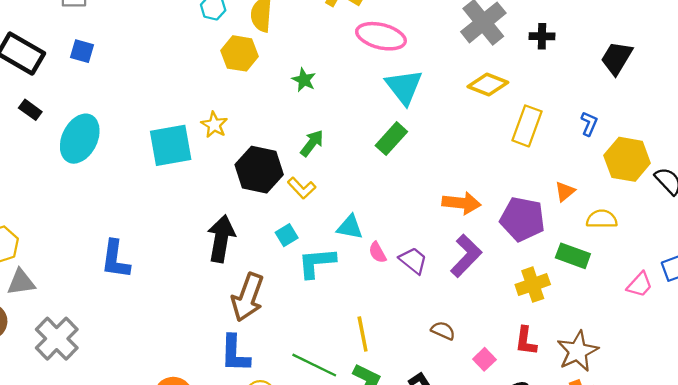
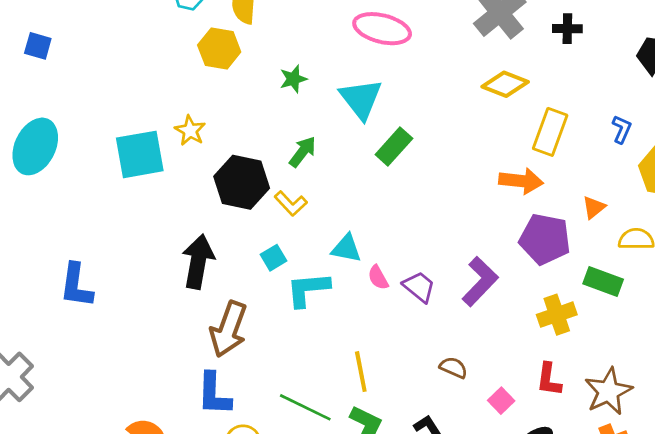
green star: (304, 80) -> (293, 79), turned 30
cyan triangle: (404, 87) -> (361, 99), moved
orange arrow: (461, 203) -> (521, 181), moved

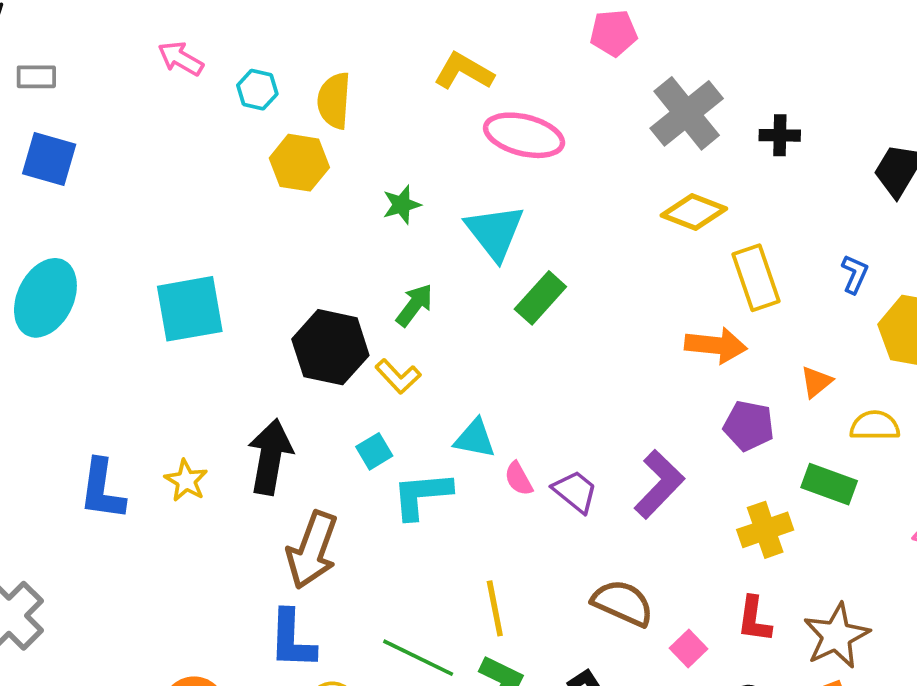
blue square: (38, 46) -> (49, 159), size x1.4
yellow star: (190, 131) -> (186, 481), moved
yellow rectangle: (550, 132) -> (756, 278), turned -39
purple pentagon: (545, 239) -> (749, 426), size x0.7
brown semicircle: (454, 368) -> (623, 603), size x1.6

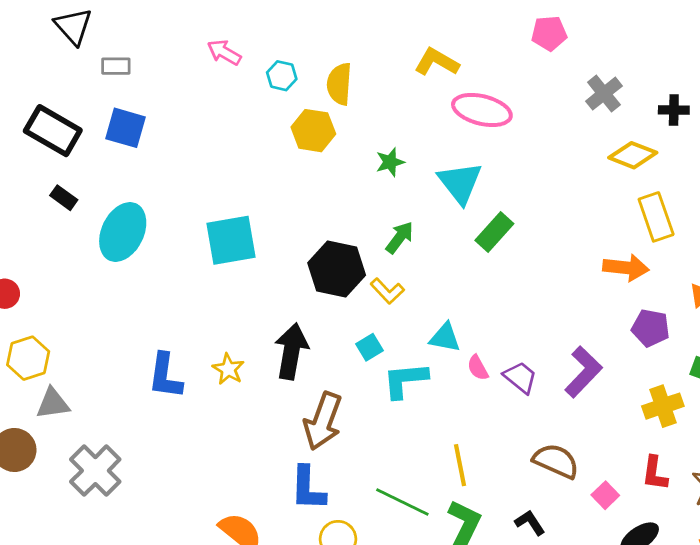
gray cross: (687, 113) -> (604, 94), size x0.7
yellow diamond: (694, 212) -> (633, 155), moved

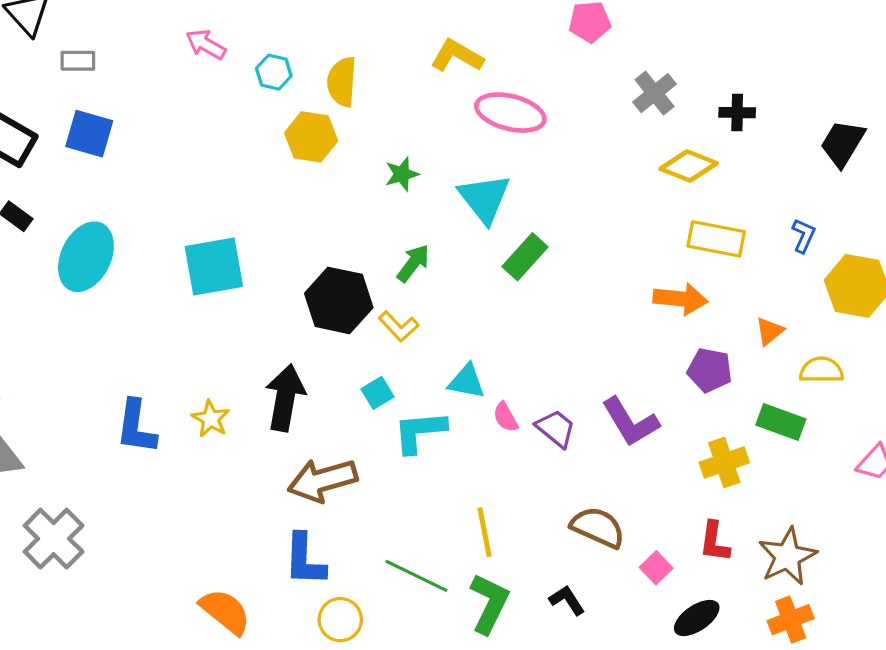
yellow rectangle: (656, 217) -> (716, 239), turned -60
purple L-shape: (583, 372) -> (630, 422), turned 105
brown arrow: (323, 421) -> (322, 480), turned 54

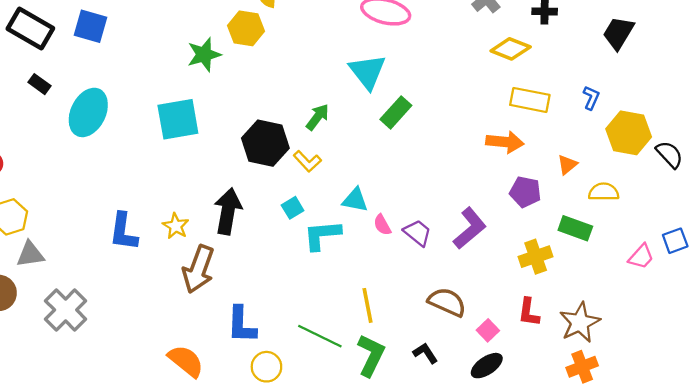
green star: (402, 174) -> (204, 55), moved, size x1.4
purple L-shape: (630, 422) -> (470, 228), turned -99
brown arrow: (322, 480) -> (198, 269), moved, turned -54
black ellipse: (697, 618) -> (487, 366), moved

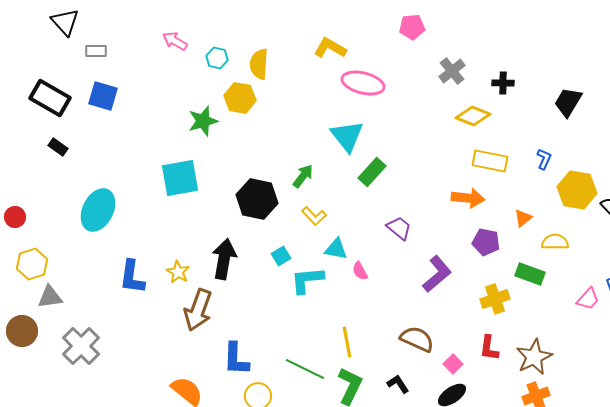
cyan ellipse: (88, 112) -> (98, 210), moved
yellow L-shape: (307, 161) -> (314, 216), moved
purple trapezoid: (417, 233) -> (399, 228), moved

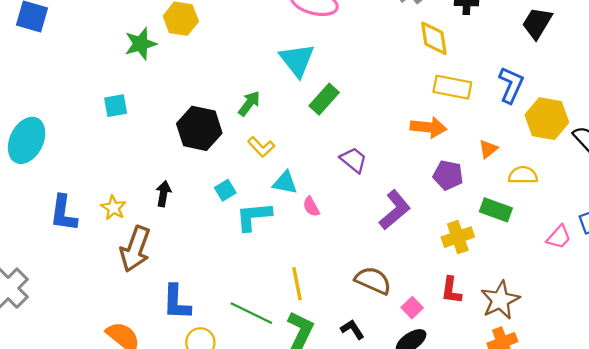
yellow diamond: (473, 116) -> (434, 38), turned 60
blue L-shape: (544, 159) -> (511, 85), size x1.6
cyan square: (180, 178) -> (116, 106), size x0.6
black arrow: (224, 259) -> (163, 194), size x0.6

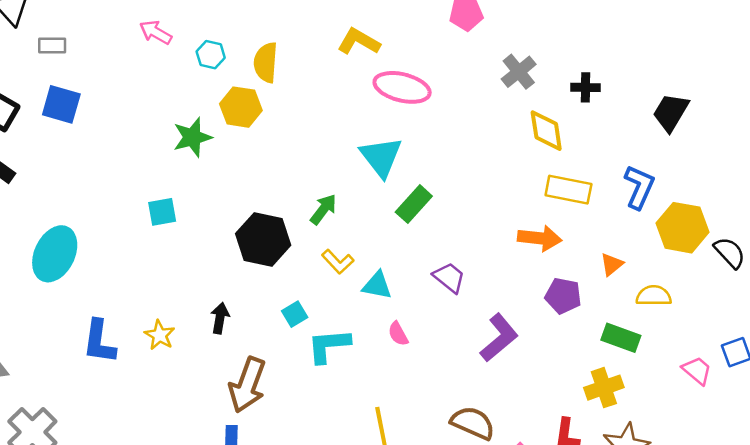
cyan triangle: (285, 183) -> (377, 285), moved
yellow cross: (458, 237) -> (604, 388), moved
pink trapezoid: (559, 237) -> (697, 370), turned -92
brown arrow: (135, 249) -> (247, 385), moved

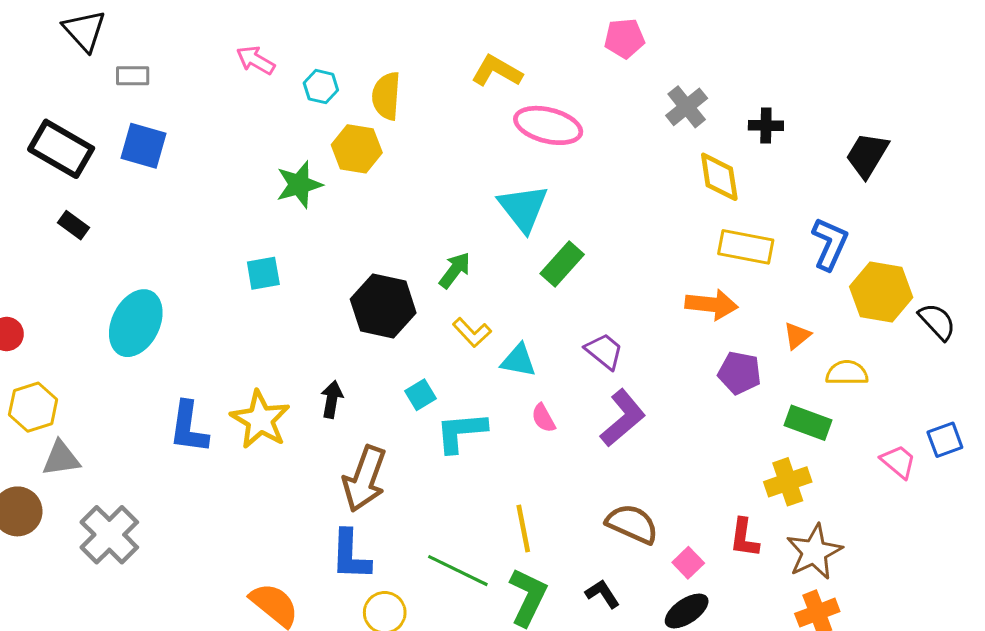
yellow star: (160, 335) -> (260, 420), size x1.6
purple L-shape: (499, 338) -> (623, 418), moved

